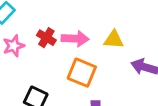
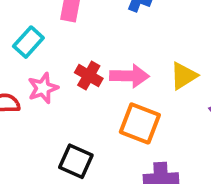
yellow triangle: (114, 40) -> (184, 76), turned -35

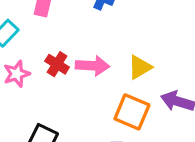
orange square: (140, 123) -> (132, 112), moved

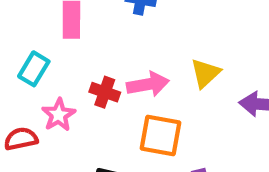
orange square: (132, 112) -> (161, 135), moved

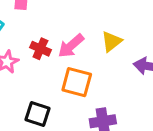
pink arrow: (148, 84) -> (71, 46), turned 144

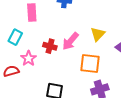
orange square: (77, 82) -> (90, 64), moved

